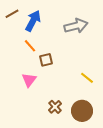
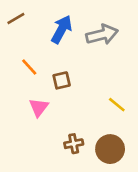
blue arrow: (33, 21) -> (62, 29), moved
orange line: (30, 46) -> (29, 67), moved
brown cross: (55, 107) -> (74, 144), turned 32

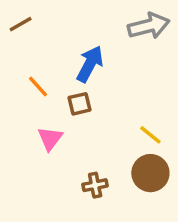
blue arrow: (62, 29) -> (90, 64), moved
gray arrow: (102, 35) -> (149, 26), moved
brown circle: (110, 149) -> (150, 173), moved

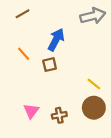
brown line: (21, 24) -> (23, 14), moved
pink triangle: (50, 138) -> (31, 111), moved

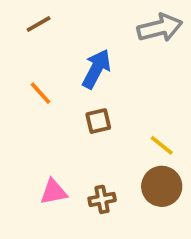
brown square: (50, 65) -> (98, 121), moved
pink triangle: (31, 111) -> (54, 192), turned 42

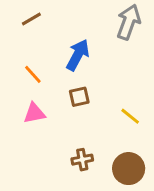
gray arrow: (160, 28) -> (129, 22), turned -56
brown circle: (162, 186) -> (129, 169), moved
pink triangle: (54, 192) -> (34, 113), moved

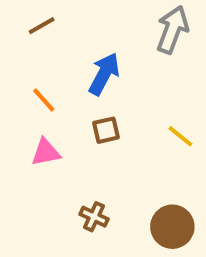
yellow line: (130, 116) -> (180, 136), moved
brown cross: (82, 160) -> (94, 217), moved, turned 36

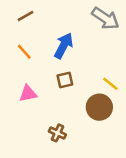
gray arrow: (172, 30) -> (105, 18), turned 104
orange line: (44, 100) -> (24, 52), moved
brown circle: (172, 227) -> (99, 107), moved

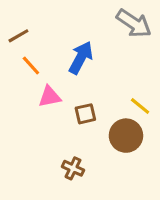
brown line: (25, 16) -> (18, 36), moved
brown square: (65, 80) -> (85, 114), moved
pink triangle: (28, 94) -> (50, 97), moved

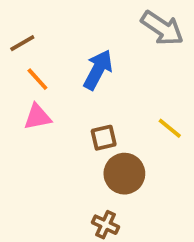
pink triangle: (50, 97) -> (37, 117), moved
brown circle: (126, 136) -> (124, 174), moved
brown cross: (73, 168) -> (106, 225), moved

